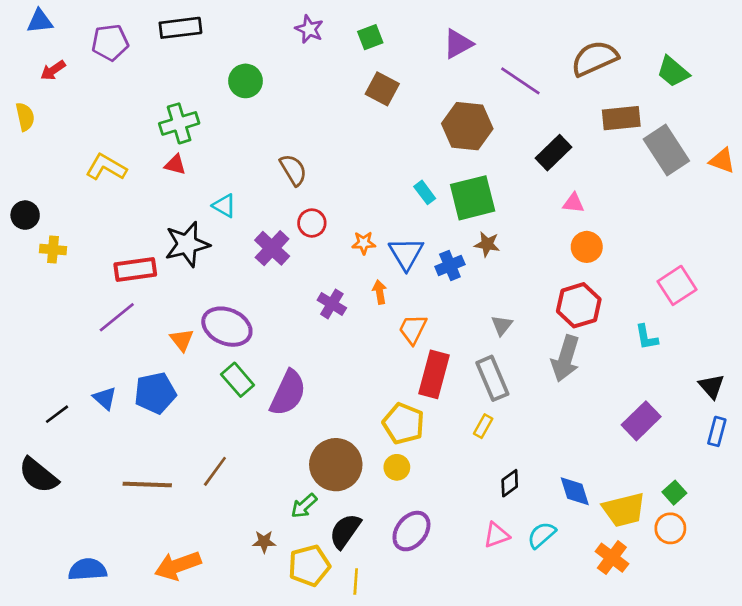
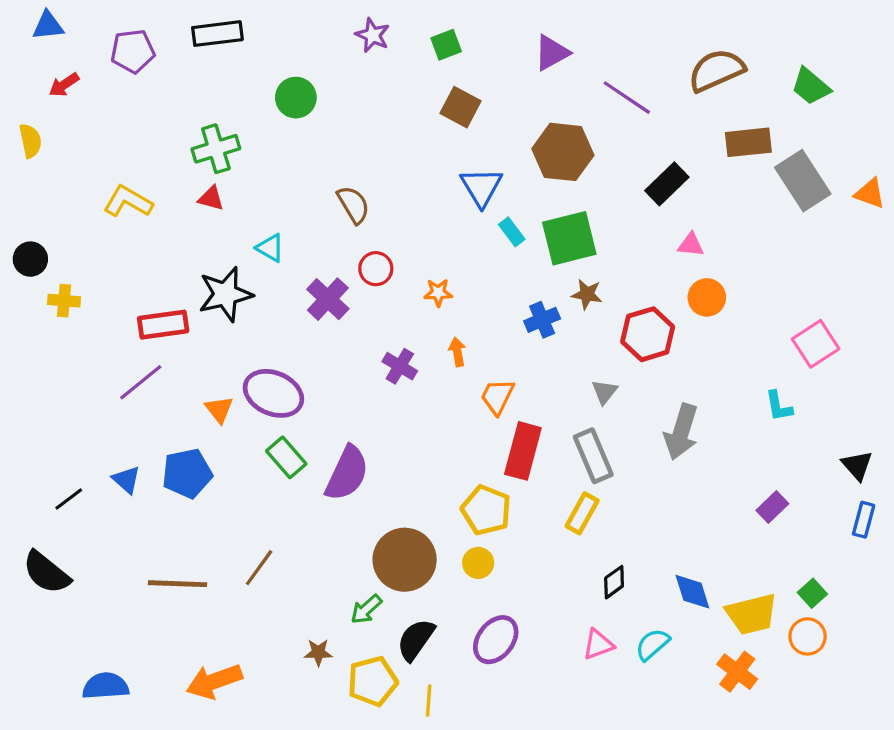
blue triangle: (406, 254) -> (481, 187), moved
red hexagon: (579, 305) -> (648, 334), moved
purple rectangle: (641, 421) -> (772, 507), size x0.7
yellow rectangle: (483, 426) -> (582, 513), size x1.4

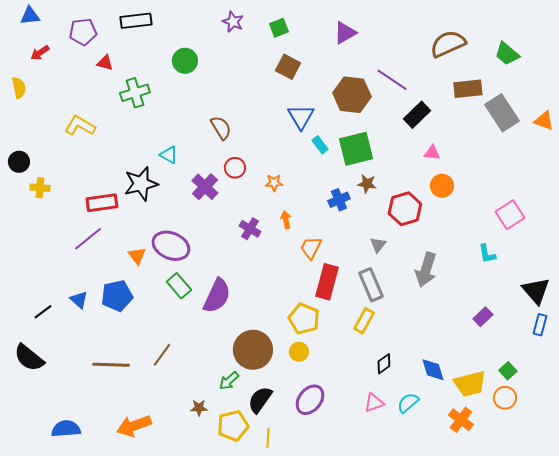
purple line: (627, 98) -> (392, 80), moved
red triangle: (211, 198) -> (105, 63), moved
black triangle: (857, 465) -> (536, 291), size x1.4

